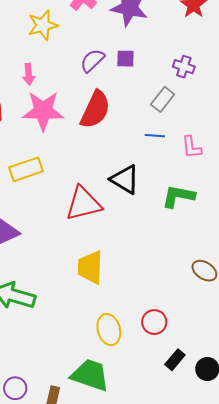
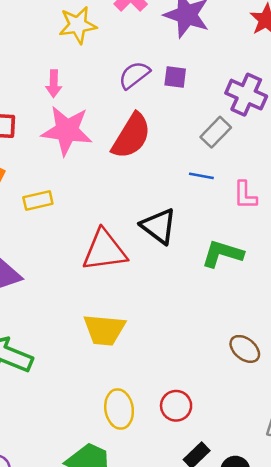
purple cross: (184, 67) -> (246, 95), size x1.5
yellow rectangle: (26, 169) -> (38, 200), size x0.7
yellow trapezoid: (90, 267) -> (104, 330), turned -93

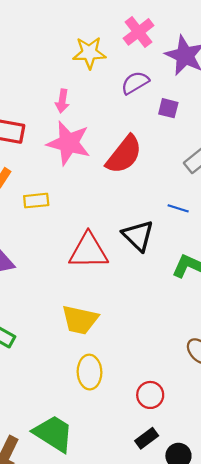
purple semicircle: (134, 75) -> (135, 83), moved
blue line: (201, 176) -> (178, 208), moved
red circle: (176, 406) -> (150, 395), moved
yellow ellipse: (119, 409) -> (90, 372), moved

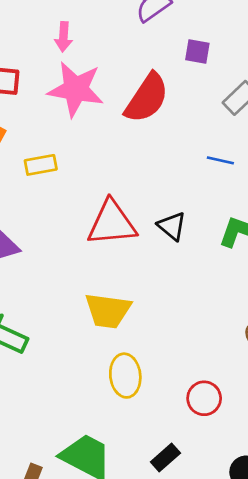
purple square: (168, 108) -> (197, 51), moved
black triangle: (138, 236) -> (172, 226), moved, size x0.7
black rectangle: (147, 438) -> (165, 457), moved

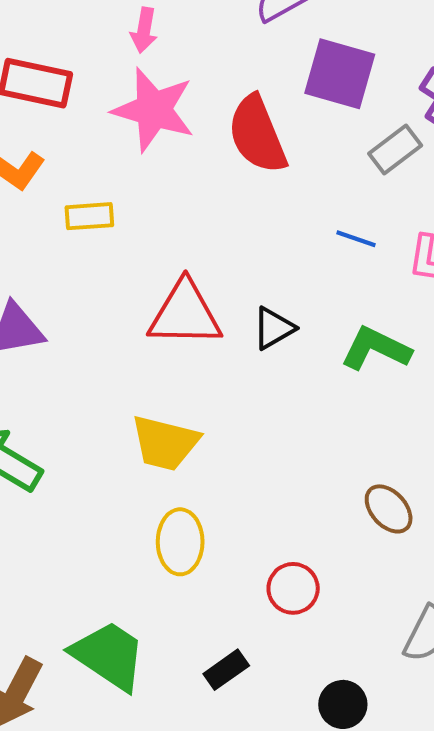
purple square: (197, 51) -> (340, 74), size x1.8
red semicircle: (147, 98) -> (257, 134), turned 118
black triangle: (172, 226) -> (274, 328), turned 44

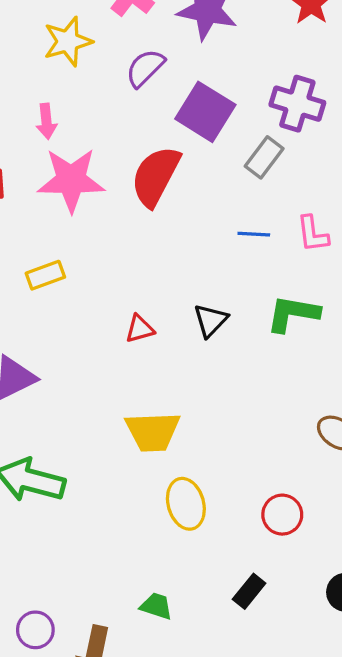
purple square: (340, 74) -> (205, 112), turned 32
red semicircle: (257, 134) -> (156, 176), turned 66
red triangle: (185, 314) -> (140, 329), size x0.5
green trapezoid: (109, 655) -> (156, 606), size x0.5

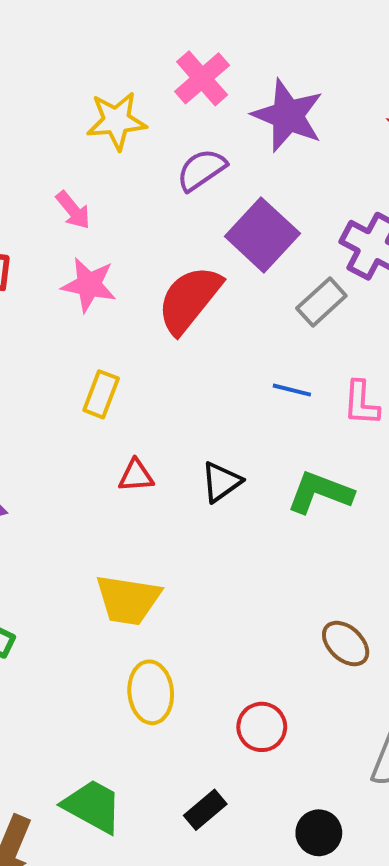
pink arrow: (46, 121) -> (73, 210), turned -44
pink star: (71, 180) -> (89, 285), size x0.7
yellow rectangle: (45, 275) -> (101, 394), moved, turned -60
green trapezoid: (156, 606) -> (93, 806), size x1.6

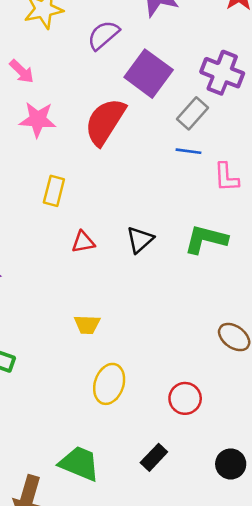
blue line: (292, 390) -> (188, 151), moved
yellow trapezoid: (128, 600) -> (87, 325), size x0.6
yellow ellipse: (151, 692) -> (109, 384), turned 30

